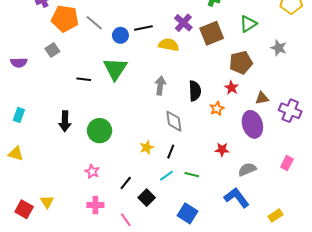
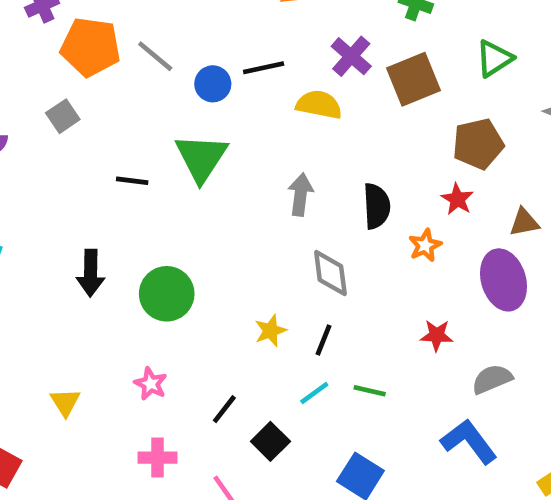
yellow triangle: (47, 202) -> (65, 402), moved

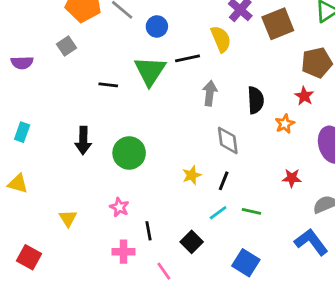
black line: (264, 68) -> (187, 58), moved
yellow semicircle: (319, 105) -> (221, 39), turned 56
black line: (224, 409) -> (149, 231), moved, turned -48

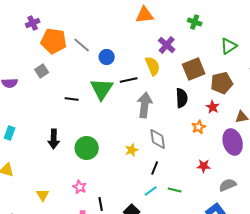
brown square: (278, 24) -> (194, 69), moved
gray arrow: (210, 93) -> (145, 105), size x1.4
black semicircle: (256, 100) -> (182, 98), moved
yellow star: (192, 175) -> (132, 150), moved

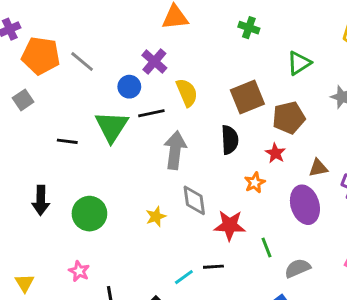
purple cross: (167, 45) -> (154, 62), moved
blue circle: (107, 57) -> (129, 87), moved
red star: (204, 166) -> (230, 225), moved, size x1.5
black line: (155, 168) -> (213, 267), moved, turned 64
green line: (175, 190) -> (267, 248), moved, turned 56

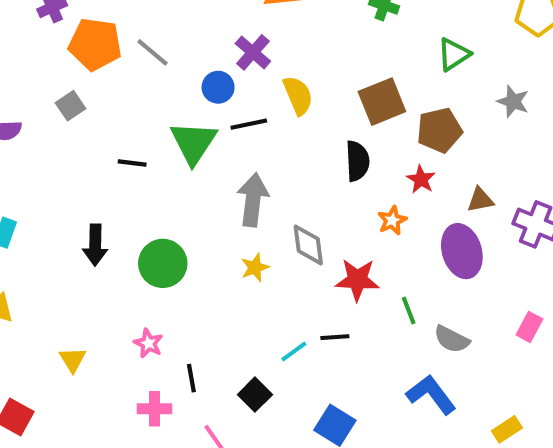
gray arrow: (175, 150) -> (253, 200), moved
gray semicircle: (298, 268) -> (452, 339), turned -130

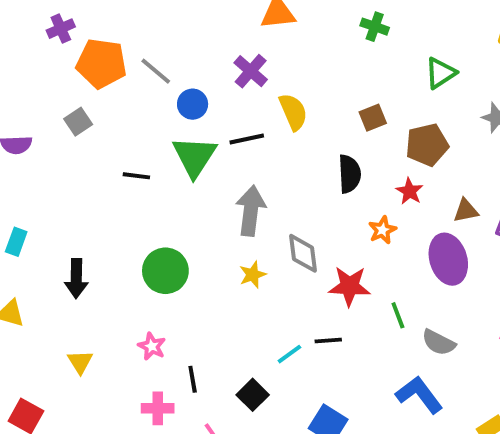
blue circle: (218, 87) -> (193, 104), moved
brown square: (382, 102) -> (373, 118), size x0.6
black arrow: (95, 245) -> (76, 279), moved

